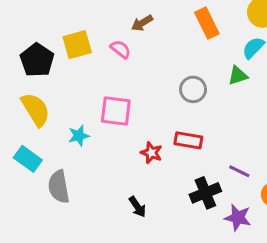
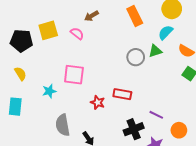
black pentagon: (37, 60) -> (21, 41), turned -30
gray circle: (193, 89) -> (136, 57), moved
yellow semicircle: (36, 109) -> (20, 74), size x0.6
cyan rectangle: (28, 159) -> (15, 107), turned 60
gray semicircle: (59, 187) -> (63, 125), moved

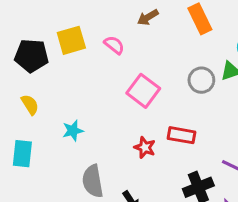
brown arrow: (91, 16) -> (148, 17), moved
pink square: (74, 75) -> (143, 91), moved, turned 30

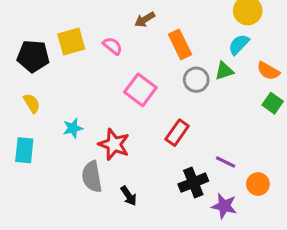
orange rectangle: (200, 19) -> (180, 44), moved
red rectangle: (182, 135) -> (177, 133), turned -65
red star: (145, 147) -> (114, 144), moved, size x1.5

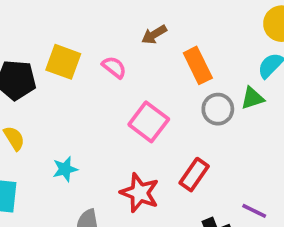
yellow square: (71, 41) -> (63, 62), turned 36
red star: (114, 144) -> (140, 193), moved

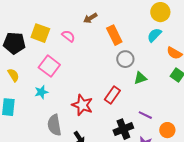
green triangle: (252, 98) -> (140, 78), moved
pink square: (149, 122) -> (49, 66), moved

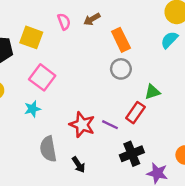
pink semicircle: (68, 36) -> (64, 22), moved, turned 32
gray circle: (125, 59) -> (121, 69), moved
red rectangle: (112, 95) -> (135, 113), moved
purple line: (145, 115) -> (110, 125), moved

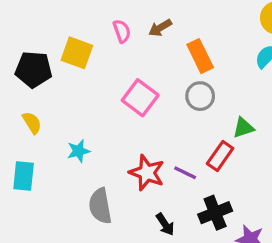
pink square: (42, 77) -> (140, 98), moved
black arrow: (79, 165) -> (165, 224), moved

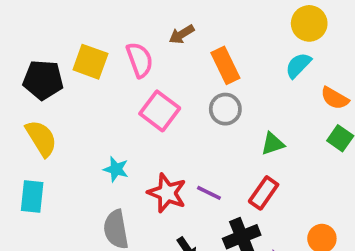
pink semicircle: (122, 31) -> (140, 60), moved, size x1.4
yellow semicircle: (32, 123) -> (41, 138), size x1.5
cyan star: (79, 151) -> (116, 169), moved, turned 30
red rectangle: (220, 156) -> (264, 193), moved

